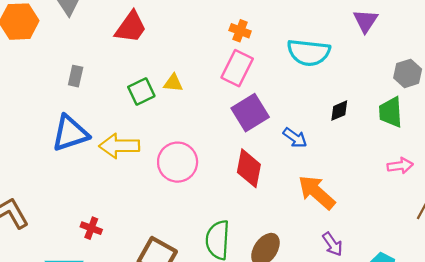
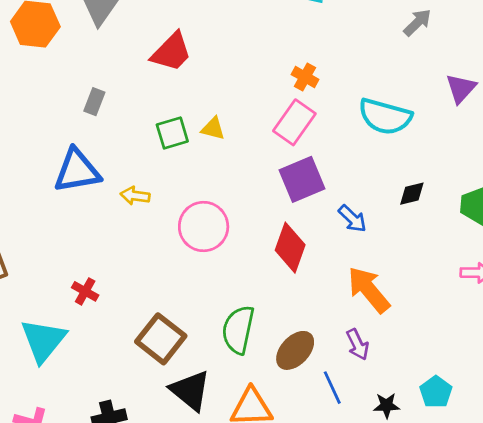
yellow arrow: (119, 146) -> (135, 196), size x0.6
purple arrow: (333, 244) -> (358, 344), moved

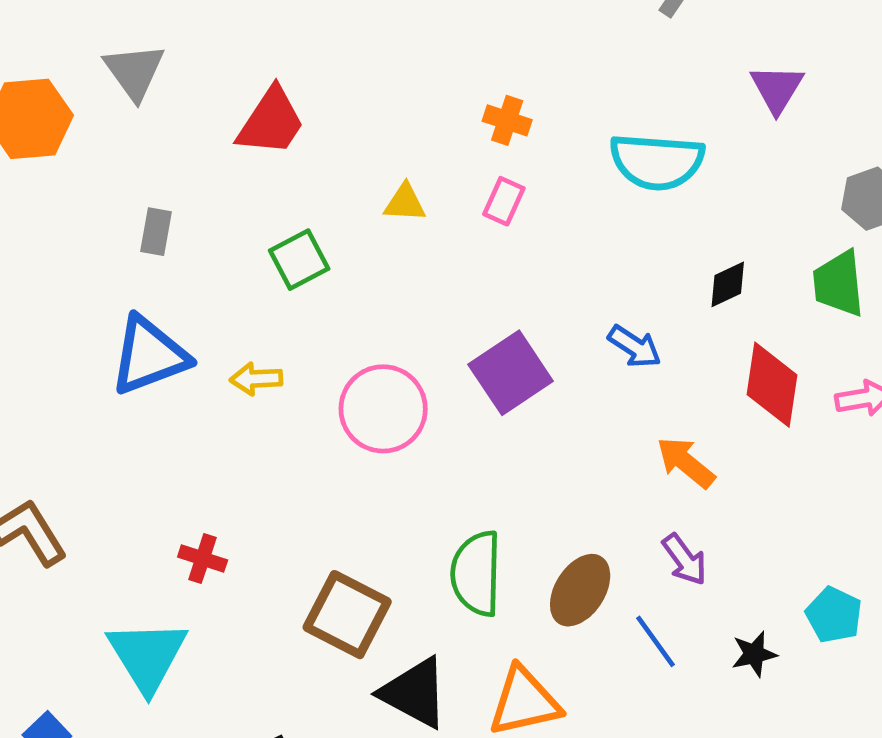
pink rectangle: (294, 122) -> (504, 201), size x0.6
yellow triangle: (213, 129) -> (405, 203), moved
purple square: (302, 179) -> (511, 373), moved
red diamond: (290, 248) -> (772, 385), moved
orange arrow: (369, 290) -> (686, 462), size x0.7

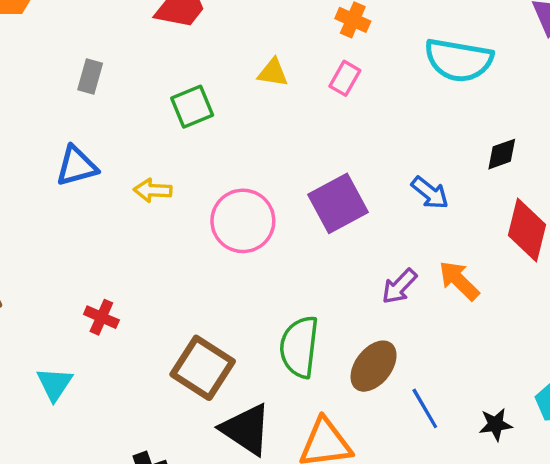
blue triangle: (149, 355) -> (77, 166), size x0.7
purple arrow: (685, 559) -> (399, 286), moved, turned 75
cyan triangle: (147, 656) -> (55, 384), size x0.6

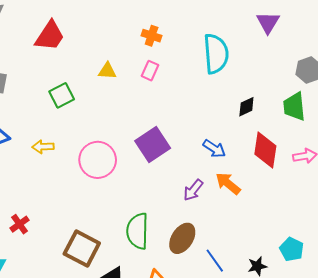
cyan semicircle: (459, 60) -> (216, 54), turned -99
blue arrow: (430, 193) -> (214, 149), moved
red cross: (101, 317) -> (20, 224), turned 36

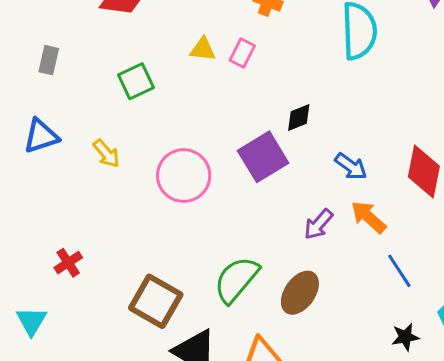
pink rectangle: (150, 71) -> (242, 53), moved
black diamond: (246, 107) -> (299, 117), moved
yellow arrow: (43, 147) -> (106, 153), turned -130
green semicircle: (138, 231) -> (236, 280), turned 36
blue line: (215, 261) -> (399, 271), moved

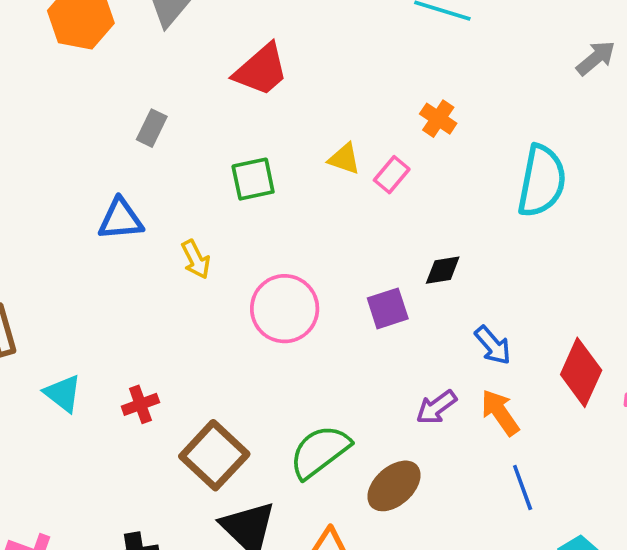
purple square: (263, 157) -> (388, 308), size x0.7
red cross: (68, 263) -> (140, 404), moved
cyan triangle: (31, 321) -> (63, 393), moved, turned -36

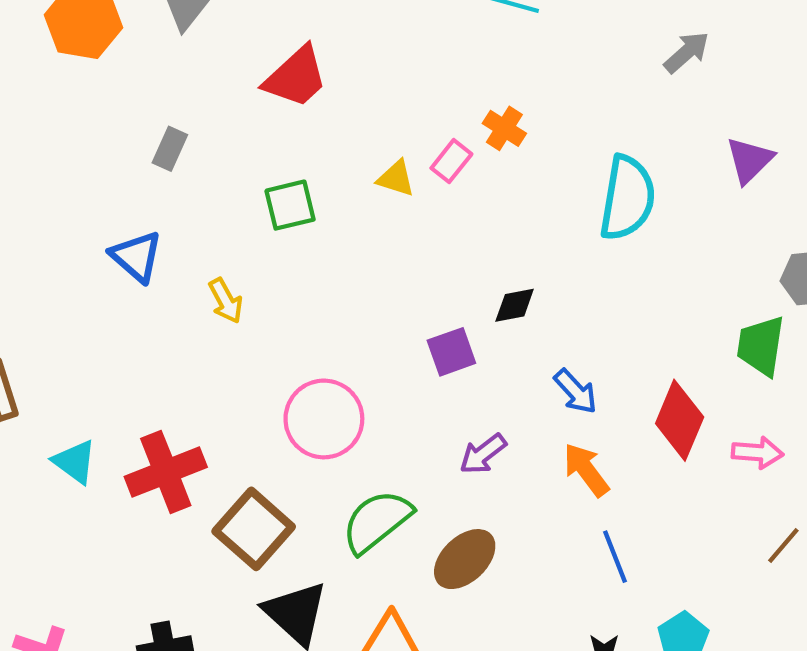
pink rectangle: (392, 175) -> (451, 161), moved
blue triangle: (120, 219) -> (136, 256), turned 48
pink circle: (285, 309) -> (324, 419), moved
red cross: (140, 404) -> (166, 472), size x1.8
purple arrow: (436, 407) -> (483, 454), moved

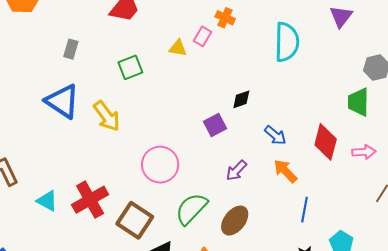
blue triangle: (136, 256) -> (62, 101), size x1.4
yellow arrow: (226, 301) -> (107, 116), size x1.5
blue line: (615, 557) -> (304, 210), turned 40

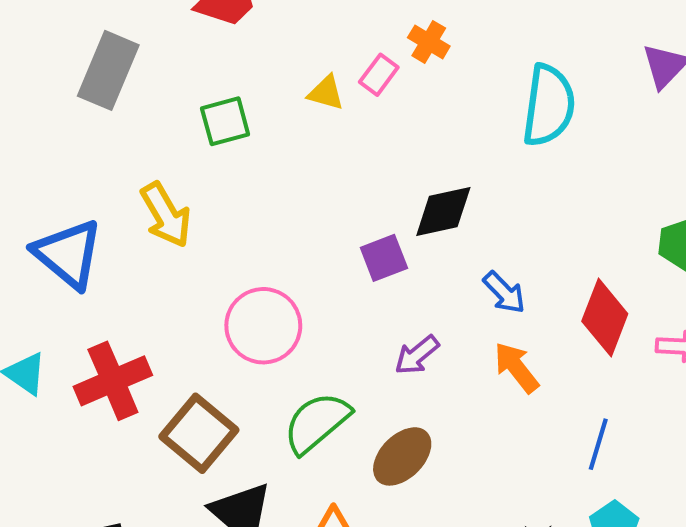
gray rectangle: (71, 49) -> (108, 70), size x1.8
black diamond: (241, 99) -> (443, 212), size x1.5
blue triangle: (62, 101) -> (68, 254), moved
blue line: (304, 210) -> (598, 444), moved

